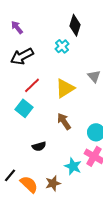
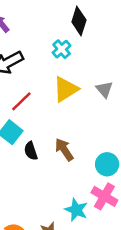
yellow triangle: (65, 88) -> (66, 89), moved
black semicircle: (39, 146) -> (31, 151), moved, turned 88

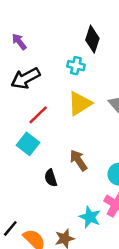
cyan cross: (62, 49) -> (76, 66), turned -36
black semicircle: (31, 151) -> (51, 178), moved

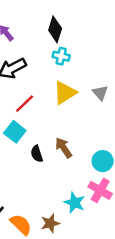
black diamond: (92, 39) -> (55, 29), moved
black semicircle: (51, 178) -> (37, 154), moved

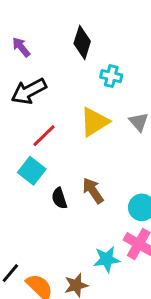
cyan cross: (61, 56) -> (111, 76), moved
cyan star: (75, 203) -> (107, 259), turned -30

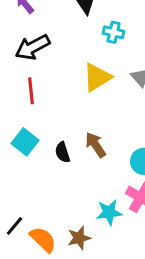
red line: (44, 136) -> (31, 91), moved, turned -52
cyan square: (32, 171) -> (25, 142), moved

